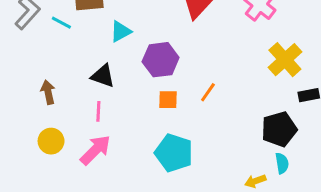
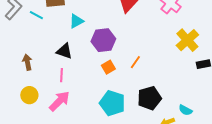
orange square: (168, 100) -> (108, 67), turned -32
black pentagon: (279, 129) -> (149, 98), moved
cyan semicircle: (282, 163) -> (185, 110), turned 128

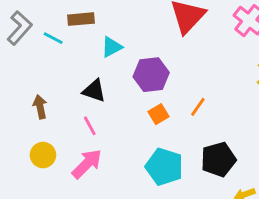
pink line: (61, 75) -> (90, 126), turned -32

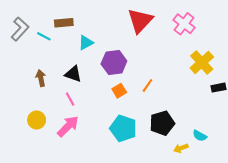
brown arrow: (40, 107) -> (41, 78), moved

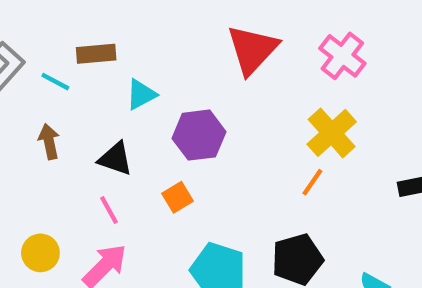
yellow cross: (202, 62) -> (332, 133), moved
brown arrow: (41, 78) -> (49, 142), moved
orange line: (147, 85) -> (312, 182), moved
orange square: (119, 91) -> (177, 197), moved

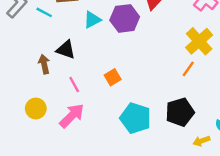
purple hexagon: (199, 135) -> (125, 18), moved
brown arrow: (49, 142) -> (44, 64), moved
black triangle: (115, 159) -> (66, 50), moved

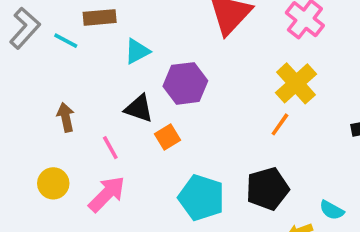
purple hexagon: (125, 18) -> (185, 83), moved
black triangle: (66, 50) -> (139, 108), moved

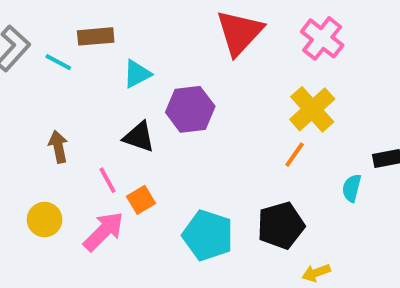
orange square: (167, 137) -> (141, 200), moved
cyan semicircle: (332, 210) -> (352, 188), moved, turned 75

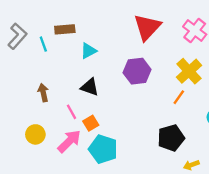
cyan line: (58, 62) -> (43, 44), turned 42
purple hexagon: (190, 109) -> (137, 71), moved
cyan pentagon: (208, 235) -> (103, 149), moved

